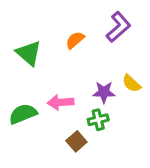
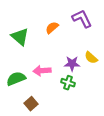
purple L-shape: (118, 27) -> (82, 19), turned -75
green cross: (98, 120) -> (68, 83), turned 32
brown square: (76, 141) -> (31, 104), moved

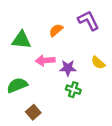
green triangle: (20, 37) -> (21, 40), turned -36
purple star: (72, 64) -> (68, 68), moved
pink arrow: (42, 71) -> (45, 60), moved

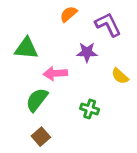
orange semicircle: (56, 30) -> (68, 14), moved
purple star: (68, 68) -> (87, 52), moved
green semicircle: (17, 85) -> (37, 100), moved, turned -30

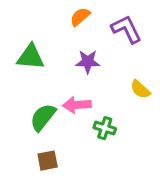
purple star: (87, 52) -> (88, 62), moved
pink arrow: (55, 73) -> (77, 105), moved
brown square: (41, 137) -> (48, 161), turned 30

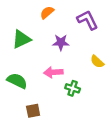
orange semicircle: (80, 17) -> (47, 13), moved
green triangle: (31, 57) -> (21, 39), turned -30
green semicircle: (43, 117) -> (17, 81), moved, turned 78

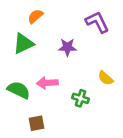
orange semicircle: (47, 13) -> (35, 16), moved
yellow semicircle: (97, 62) -> (106, 78), moved
pink arrow: (53, 72) -> (47, 83), moved

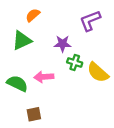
purple L-shape: (97, 22) -> (90, 21), turned -85
yellow semicircle: (106, 78) -> (98, 72), size x1.5
green cross: (81, 98) -> (75, 63), moved

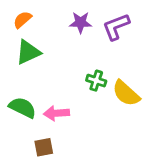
orange semicircle: (33, 15) -> (22, 20), moved
purple star: (63, 44) -> (81, 22), moved
pink arrow: (44, 77) -> (56, 113), moved

